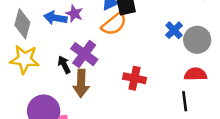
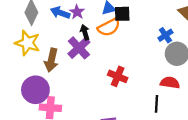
blue cross: (174, 30) -> (165, 35), moved
black arrow: (64, 65) -> (85, 32), moved
brown arrow: (81, 83) -> (51, 60), moved

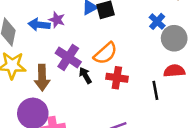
orange semicircle: (109, 27) -> (105, 53), moved
black arrow: (85, 32) -> (85, 75), moved
black line: (157, 104) -> (155, 90), moved

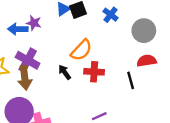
blue cross: (157, 21) -> (111, 15), moved
purple cross: (68, 57) -> (28, 60), moved

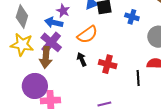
blue cross: (111, 15) -> (132, 17), turned -32
blue arrow: (18, 29) -> (54, 23), moved
orange semicircle: (81, 50) -> (87, 35), moved

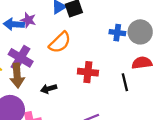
blue cross: (132, 17) -> (117, 33), moved
blue arrow: (54, 23) -> (14, 24), moved
black arrow: (82, 59) -> (49, 89), moved, turned -72

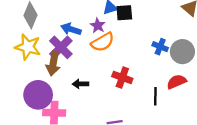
purple star: (28, 20) -> (98, 26), moved
blue arrow: (14, 24) -> (71, 29), moved
red semicircle: (142, 63) -> (177, 82), turned -30

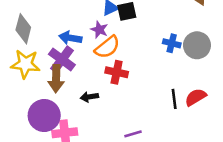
red cross: (122, 78) -> (117, 72), moved
red semicircle: (177, 82) -> (196, 97), moved

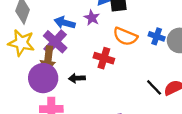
orange semicircle: (107, 47) -> (125, 36), moved, turned 55
black line: (174, 99) -> (154, 87), turned -42
purple circle: (44, 116) -> (43, 78), moved

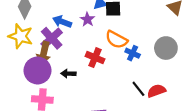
blue cross: (157, 36) -> (133, 53), moved

